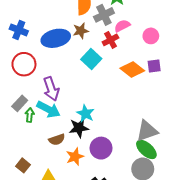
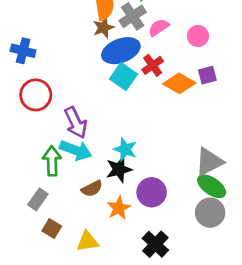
brown star: (81, 31) -> (103, 28), moved
blue ellipse: (56, 38) -> (121, 51), moved
red cross: (110, 40) -> (153, 65), moved
gray rectangle: (20, 103) -> (38, 199), moved
green arrow: (30, 115) -> (52, 161), size x1.5

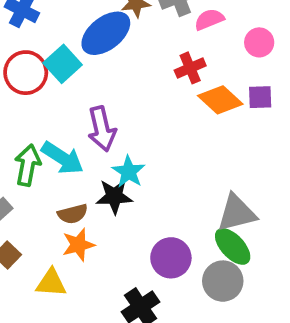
blue ellipse: (121, 51) -> (106, 33), moved, turned -30
cyan square: (123, 77) -> (63, 64), moved
purple arrow: (76, 123) -> (102, 129), moved
purple circle: (152, 192) -> (171, 258), moved
orange star: (119, 208) -> (78, 245), moved

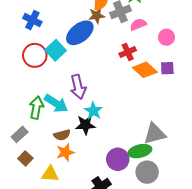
green ellipse: (233, 246) -> (140, 151), moved, turned -60

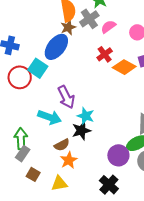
green arrow: (36, 108) -> (21, 139), moved

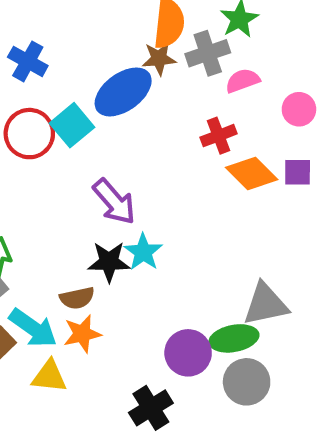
purple arrow: (66, 97) -> (114, 202), turned -30
cyan arrow: (50, 117) -> (33, 328), moved
black star: (81, 131) -> (109, 262), moved

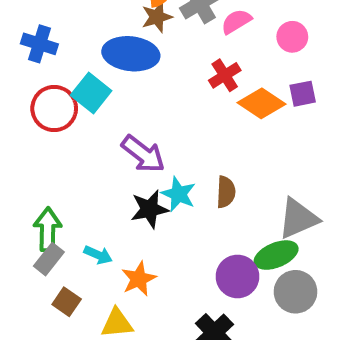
blue ellipse: (123, 92) -> (131, 54), turned 54
brown semicircle: (77, 298) -> (226, 192), moved, turned -64
cyan arrow: (33, 328) -> (98, 255), moved, size x0.6

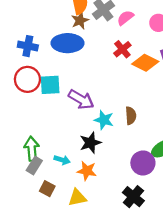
blue cross: (39, 44) -> (28, 46), moved
cyan square: (91, 93) -> (50, 85), moved, turned -35
black star: (150, 209) -> (90, 143), moved
orange star: (139, 279) -> (87, 171), turned -30

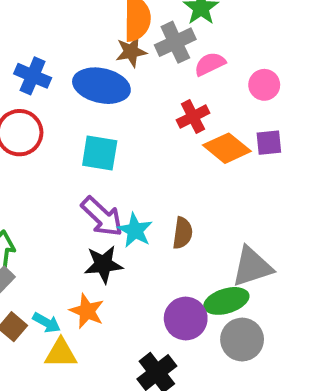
cyan square: (50, 85) -> (100, 153), moved
purple arrow: (81, 99) -> (102, 217), moved
cyan arrow: (62, 160) -> (47, 323), moved

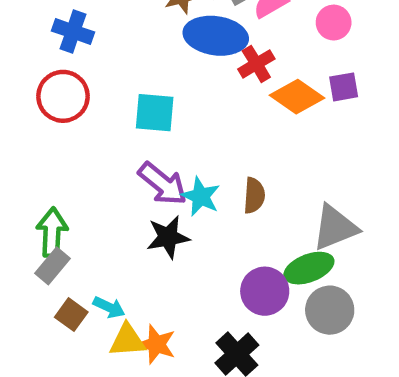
blue ellipse: (101, 86) -> (216, 36), moved
orange star: (87, 311) -> (156, 344), moved

